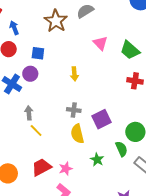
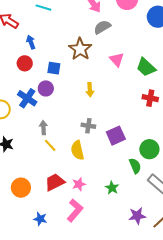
brown star: (56, 21) -> (80, 49), moved
yellow semicircle: (77, 134) -> (77, 150), moved
green star: (97, 160) -> (112, 188), moved

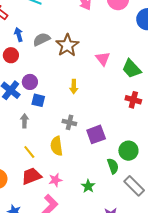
gray semicircle: (102, 27) -> (41, 39), moved
blue square: (54, 68) -> (38, 100), moved
yellow line: (50, 145) -> (29, 152), moved

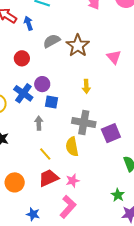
blue arrow: (19, 35) -> (28, 23), moved
gray cross: (69, 122) -> (84, 122), size x1.6
green star: (88, 186) -> (118, 195), moved

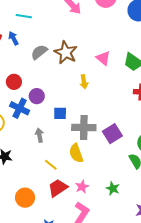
red circle: (22, 58) -> (14, 82), moved
yellow arrow: (86, 86) -> (84, 82), moved
blue square: (51, 102) -> (60, 113), moved
green star: (118, 195) -> (113, 188), moved

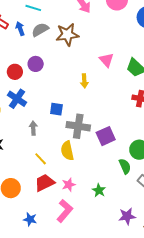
gray semicircle: (39, 52) -> (40, 30), moved
brown star: (66, 52) -> (67, 35), moved, turned 30
purple circle: (37, 96) -> (36, 64), moved

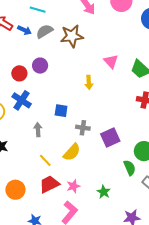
blue arrow: (20, 29) -> (25, 30), turned 136
gray cross: (78, 126) -> (83, 128), size x0.6
yellow semicircle: (67, 151) -> (72, 152), turned -126

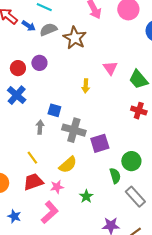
brown star: (72, 36) -> (75, 38), turned 30
gray cross: (83, 128) -> (74, 130), size x1.6
gray arrow: (38, 130) -> (40, 127), moved
yellow semicircle: (72, 152) -> (68, 165), moved

